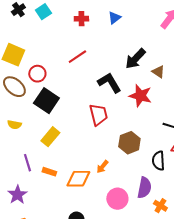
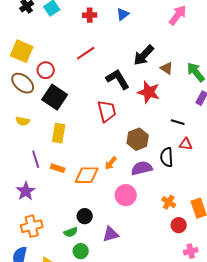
yellow rectangle: (50, 137) -> (59, 133), turned -30
purple semicircle: (144, 188) -> (142, 168), moved, turned -115

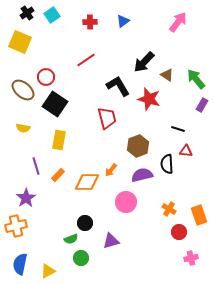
yellow square: (22, 51) -> (20, 42), moved
orange rectangle: (58, 168) -> (58, 175), turned -64
orange cross: (32, 226) -> (16, 226), moved

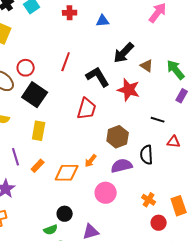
blue triangle: (123, 21) -> (103, 21), moved, turned 32
red line: (86, 60) -> (66, 62), moved, turned -36
red trapezoid: (107, 118) -> (87, 109), turned 30
red triangle: (186, 151) -> (174, 142), moved

